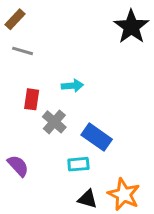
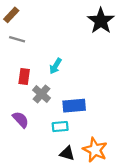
cyan arrow: (72, 86) -> (55, 66), turned 126
blue rectangle: (97, 137) -> (74, 106), turned -40
purple semicircle: (18, 166) -> (21, 120), moved

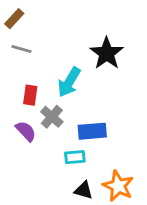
black star: (101, 21) -> (107, 53), moved
cyan arrow: (55, 66) -> (69, 82), size x1.5
purple semicircle: (21, 120) -> (26, 131), moved

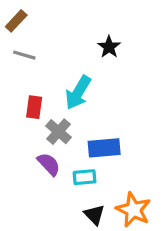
black star: (107, 53) -> (109, 47), moved, size x0.6
purple semicircle: (26, 131) -> (49, 164), moved
black triangle: (84, 190) -> (94, 215), turned 30

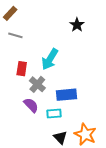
black star: (109, 47) -> (77, 25), moved

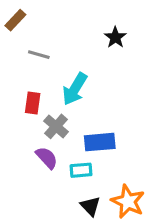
gray line: (15, 35) -> (39, 55), moved

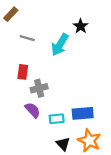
cyan arrow: (75, 89) -> (60, 45), moved
gray cross: (56, 126) -> (39, 88), turned 35
blue rectangle: (100, 142) -> (83, 113), moved

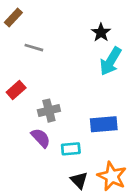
cyan arrow: (60, 45) -> (111, 61), moved
red rectangle: (23, 72) -> (16, 90), moved, turned 40
blue rectangle: (83, 113) -> (104, 124), moved

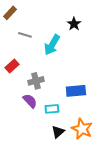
cyan arrow: (111, 61) -> (52, 45), moved
black triangle: (79, 180) -> (58, 132), turned 32

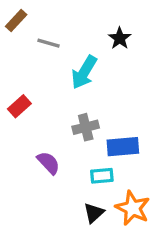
gray line: (25, 35) -> (48, 43), moved
gray cross: (36, 81) -> (86, 127), moved
cyan rectangle: (52, 109) -> (102, 176), moved

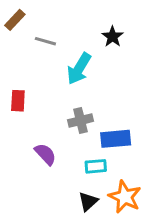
red rectangle: (19, 106) -> (18, 101), turned -45

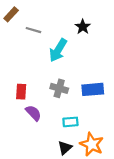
red rectangle: (18, 101) -> (21, 92), moved
gray cross: (81, 121) -> (59, 88), turned 30
blue rectangle: (116, 139) -> (93, 89), moved

